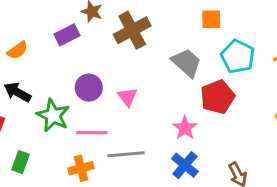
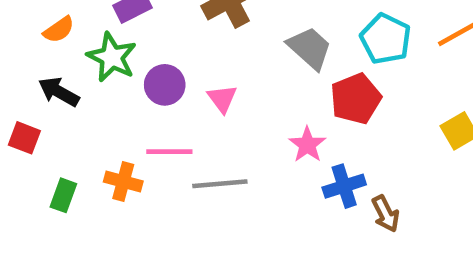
green star: (53, 115) -> (112, 57), moved
blue cross: (185, 165) -> (344, 186), moved, turned 32
orange cross: (81, 168) -> (123, 181), moved, turned 30

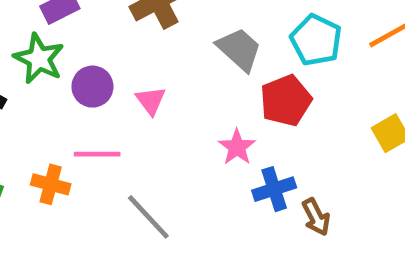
gray line: (220, 184) -> (148, 217), moved, turned 52

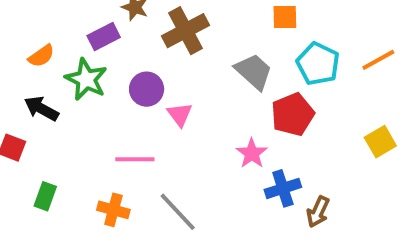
purple circle: (92, 87) -> (147, 89), moved
orange cross: (51, 184) -> (113, 210), moved
brown arrow: (316, 217) -> (318, 212), turned 52

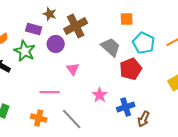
purple rectangle: (104, 36) -> (34, 29), turned 42
purple circle: (147, 89) -> (56, 44), moved
pink star: (252, 153) -> (100, 95), moved

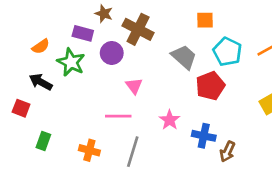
brown cross: (76, 26) -> (138, 29), turned -35
pink line: (50, 92) -> (118, 116), moved
blue cross: (126, 107) -> (204, 136), turned 30
gray line: (72, 119) -> (133, 152), turned 60

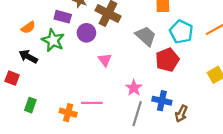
pink line: (118, 116) -> (92, 103), moved
gray line: (133, 152) -> (137, 114), moved

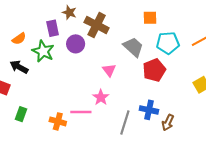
purple rectangle: (63, 17) -> (53, 28), turned 63
cyan pentagon: (181, 32) -> (168, 43), turned -30
pink triangle: (105, 60) -> (109, 70), moved
pink star: (134, 88) -> (101, 97), moved

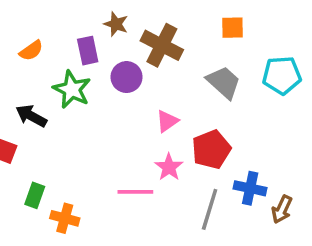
orange square: (150, 18) -> (232, 28), moved
orange semicircle: (19, 39) -> (31, 51), moved
pink triangle: (109, 70) -> (167, 121), moved, turned 32
red pentagon: (154, 70) -> (211, 149), moved
orange cross: (58, 121) -> (65, 218), moved

